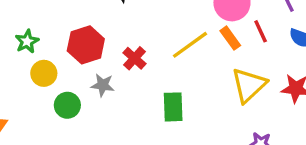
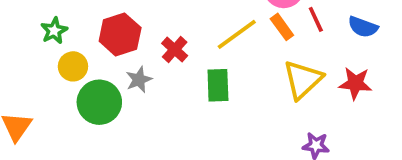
gray star: (103, 85) -> (139, 80), turned -30
green circle: (67, 105) -> (99, 102), size x1.5
green rectangle: (173, 107) -> (218, 85), moved

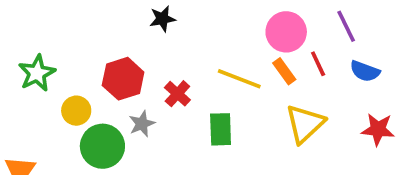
green star: (54, 31) -> (37, 73), moved, size x1.4
yellow line: (237, 34) -> (239, 79), turned 57
red star: (355, 83) -> (378, 129), moved

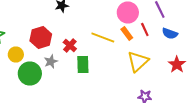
green rectangle: (221, 129) -> (83, 64), moved
red star: (378, 129) -> (177, 64), turned 30

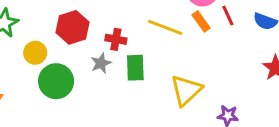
red cross: (70, 46) -> (116, 39), turned -32
gray star: (51, 62) -> (101, 63), moved
yellow triangle: (138, 62) -> (186, 90), moved

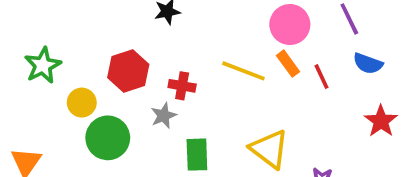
red line: (228, 15) -> (321, 77), moved
green rectangle: (135, 68) -> (197, 155), moved
yellow triangle: (186, 90) -> (269, 149), turned -40

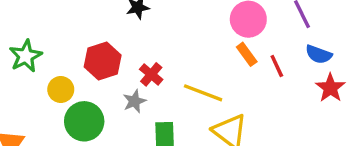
yellow line: (243, 71) -> (203, 93), moved
red cross: (182, 86) -> (151, 74), turned 30
red star: (381, 121) -> (330, 88), moved

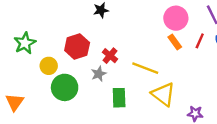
red line: (277, 66) -> (200, 41), moved, turned 49

